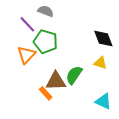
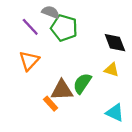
green pentagon: (46, 42) -> (64, 28), moved

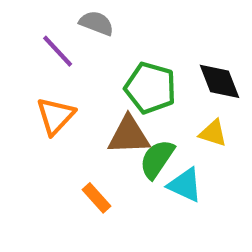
green pentagon: (64, 28) -> (150, 88), moved
brown triangle: (62, 90) -> (129, 135), moved
cyan triangle: (115, 113) -> (185, 185), moved

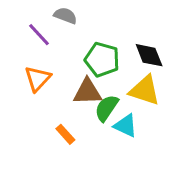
yellow triangle: (213, 133) -> (145, 90), size x1.6

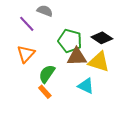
black diamond: (149, 55) -> (102, 38), turned -35
brown triangle: (87, 92) -> (77, 57), moved
green semicircle: (106, 108) -> (47, 74), moved

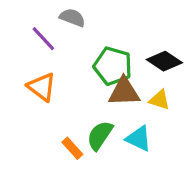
orange triangle: (26, 54) -> (42, 87), turned -36
yellow triangle: (99, 62) -> (160, 100), size x0.6
green semicircle: (47, 74) -> (100, 135), moved

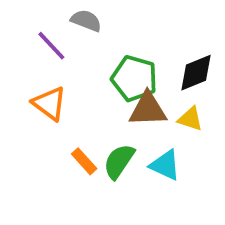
black diamond: (164, 61) -> (196, 73), turned -56
orange rectangle: (72, 148) -> (84, 161), moved

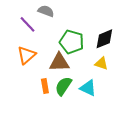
orange triangle: (49, 103) -> (26, 55), turned 42
brown triangle: (148, 109) -> (59, 62), moved
orange rectangle: (84, 161) -> (45, 86), turned 32

